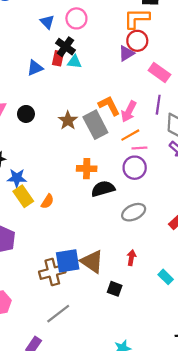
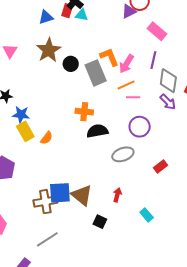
black circle: (26, 114) -> (71, 64), moved
brown star: (68, 120) -> (49, 50), moved, size x1.4
purple circle: (135, 168) -> (140, 127), moved

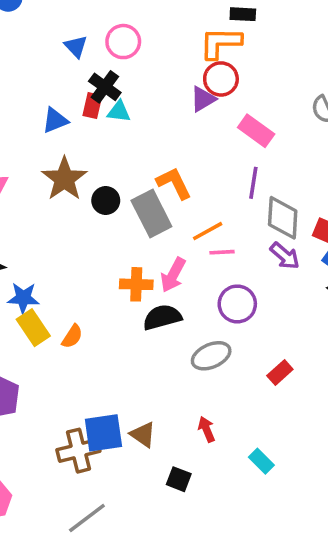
pink arrow: (126, 64) -> (173, 275), moved
brown triangle: (82, 195) -> (143, 435), size x0.7
red arrow: (117, 195) -> (206, 429), turned -32

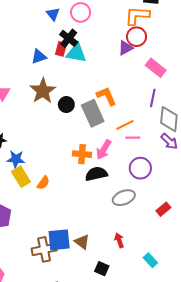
cyan triangle: (119, 112) -> (76, 53), size x1.5

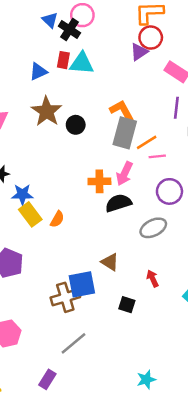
black cross: (69, 38) -> (69, 29), moved
gray rectangle: (93, 113) -> (125, 133), moved, turned 45
brown triangle: (82, 242) -> (110, 262), moved
black square: (102, 269) -> (127, 305), moved

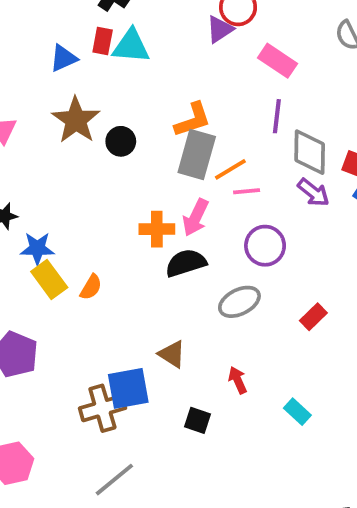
orange L-shape: (122, 111) -> (193, 120), turned 100

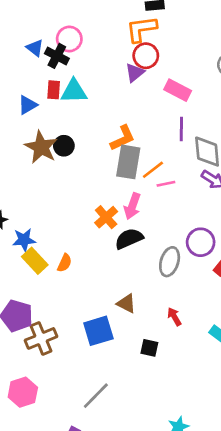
black circle: (121, 141) -> (64, 146), moved
orange cross: (157, 229) -> (106, 217), turned -35
purple circle: (265, 246) -> (201, 242), moved
gray ellipse: (239, 302) -> (170, 262), turned -40
brown cross: (102, 408) -> (41, 338), moved

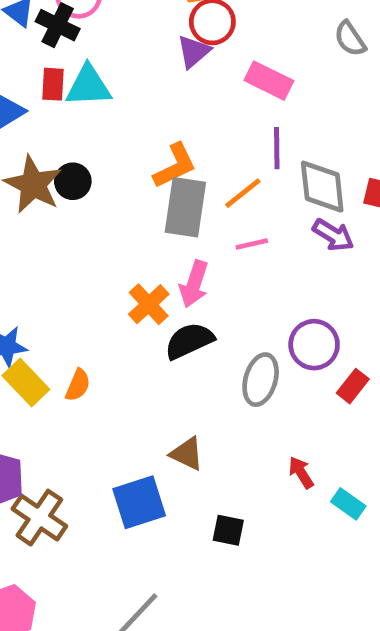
orange line: (153, 170) -> (243, 193), moved
red arrow: (174, 317) -> (301, 473), moved
brown cross: (41, 338) -> (39, 518), turned -32

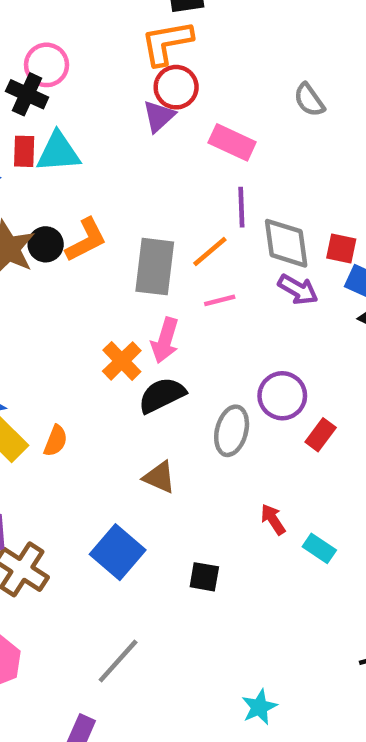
orange L-shape: (175, 166) -> (86, 240), moved
brown triangle: (187, 454) -> (159, 477), moved
blue square: (139, 502) -> (118, 552), turned -30

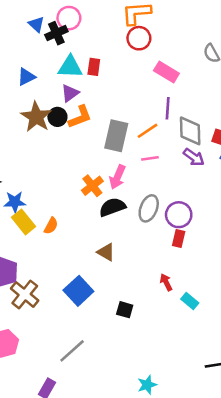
black cross: (27, 94) -> (56, 33), turned 35
purple triangle: (159, 116) -> (70, 93), moved
red rectangle: (24, 151) -> (94, 67), moved
gray ellipse: (232, 431) -> (149, 208), moved
red rectangle: (321, 435) -> (179, 238), moved, turned -30

